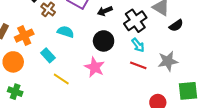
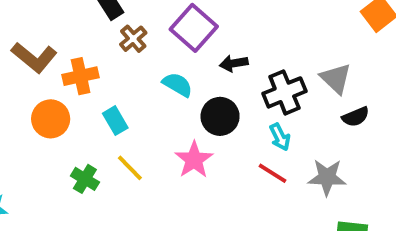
cyan semicircle: (66, 32) -> (178, 85), moved
green cross: (15, 92) -> (85, 179), moved

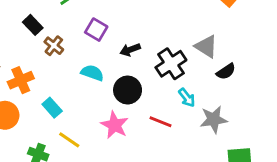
purple square: (194, 28) -> (96, 30), size x0.7
cyan arrow: (280, 137) -> (187, 98), moved
red line: (273, 173) -> (160, 122), moved

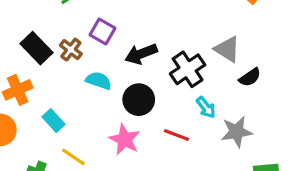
black rectangle: (33, 25) -> (37, 48), moved, size x1.4
brown cross: (54, 46) -> (71, 50), moved
black arrow: (130, 50) -> (141, 54), size x1.4

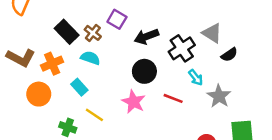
cyan semicircle: (99, 81) -> (90, 58), moved
gray star: (237, 132) -> (219, 96), turned -30

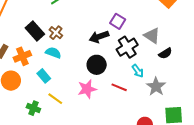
purple square: (117, 19) -> (118, 21), moved
pink star: (134, 102) -> (87, 89), turned 30

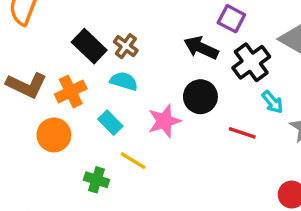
black arrow: (99, 37) -> (201, 48), turned 48
pink star: (87, 89) -> (164, 121), moved

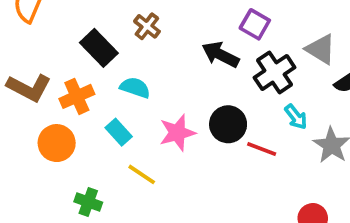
brown cross: (126, 46) -> (147, 26), moved
black circle: (200, 97) -> (228, 124), moved
green cross: (97, 180) -> (88, 202), moved

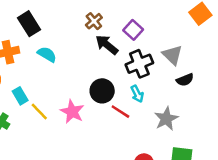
brown cross: (147, 26) -> (94, 21), moved
cyan arrow: (296, 117) -> (137, 94), moved
cyan rectangle: (119, 132) -> (20, 96), moved
pink star: (177, 133) -> (72, 112), moved, turned 30

